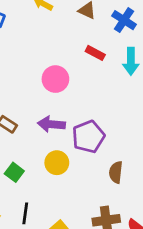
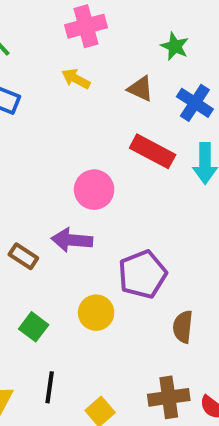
red rectangle: (95, 53) -> (153, 151), size x1.5
purple arrow: (51, 124) -> (72, 240), moved

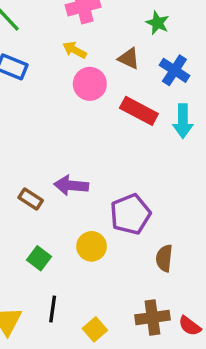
pink circle: (94, 190) -> (90, 84), moved

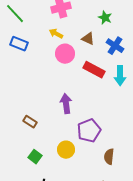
purple arrow: (71, 185) -> (66, 104), moved, turned 78

